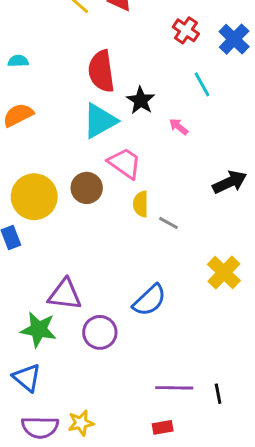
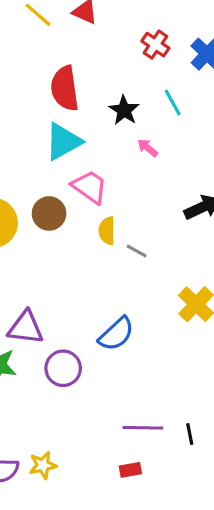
black star: (141, 100) -> (124, 110), moved

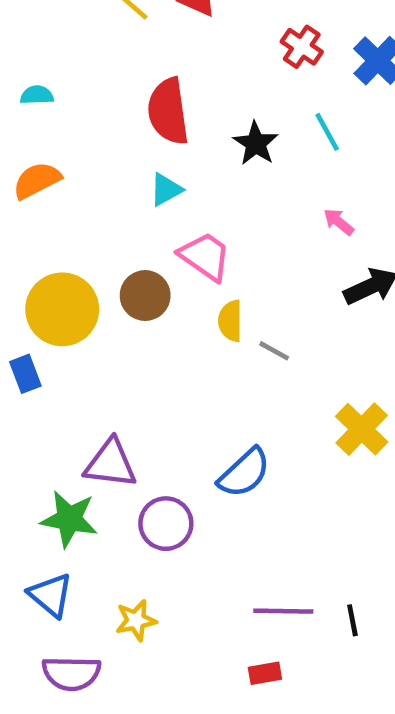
cyan triangle: (63, 142) -> (166, 190), size x0.6
pink arrow: (148, 148) -> (339, 222), moved
yellow star: (43, 465) -> (136, 620), moved

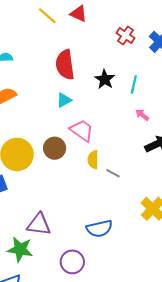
cyan line: (327, 132) -> (134, 85), moved, turned 42
blue semicircle: (244, 473) -> (99, 229), turned 30
purple circle: (166, 524) -> (72, 262), moved

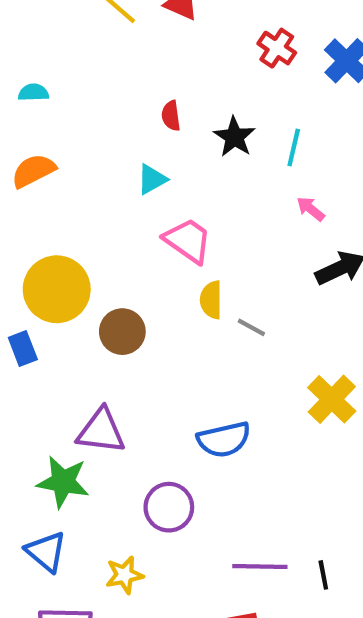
red semicircle: (65, 65) -> (171, 116), moved, size x0.5
brown circle: (55, 148) -> (122, 332), moved

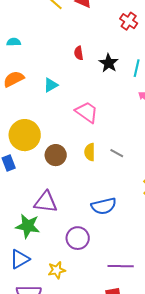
cyan triangle: (152, 179) -> (51, 85), moved
yellow semicircle: (211, 300) -> (90, 152), moved
blue triangle: (46, 552) -> (20, 259), turned 50

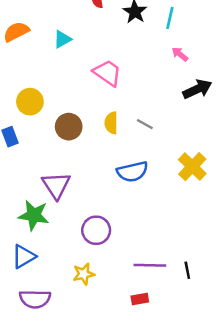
yellow circle: (25, 135) -> (30, 102), size x0.7
purple triangle: (46, 202) -> (56, 185), turned 50
blue semicircle: (104, 206) -> (132, 172), moved
yellow star: (57, 270) -> (84, 274), moved

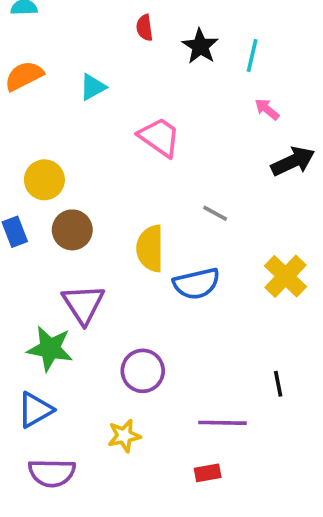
yellow semicircle: (111, 123) -> (150, 248), moved, size x1.4
brown circle: (69, 127) -> (72, 230), moved
black line: (187, 270) -> (278, 384), moved

